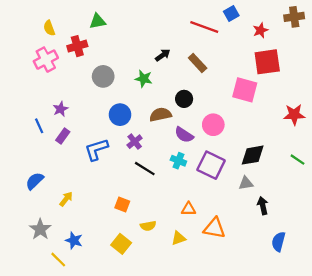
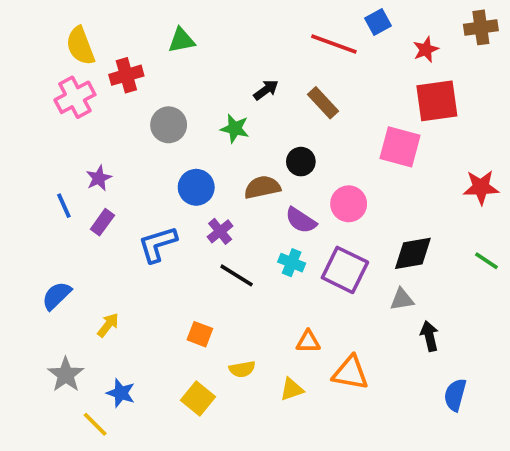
green triangle: (98, 21) -> (181, 40), moved
yellow semicircle: (49, 28) -> (80, 46), size x1.5

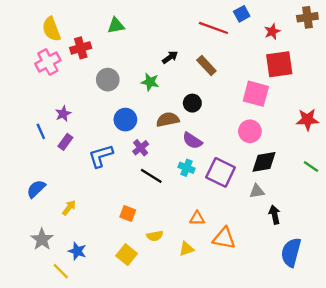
pink circle: (349, 204) -> (250, 131), moved
blue semicircle: (455, 395) -> (291, 252), size x1.4

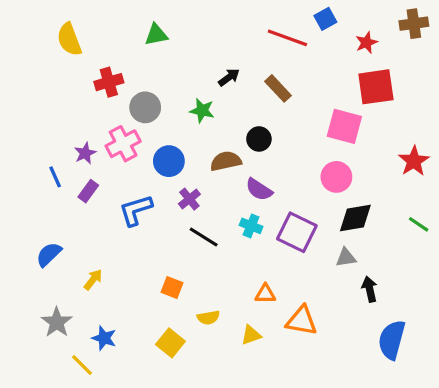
red cross: (81, 48) -> (109, 82), moved
pink cross: (48, 62) -> (123, 144), moved
red star: (307, 120) -> (414, 161), turned -30

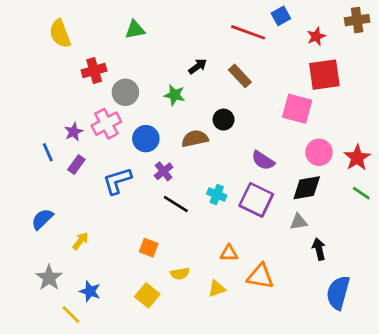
red star: (414, 161) -> (357, 158), moved
pink circle: (336, 177) -> (319, 152), moved
purple semicircle: (259, 190) -> (263, 160), moved

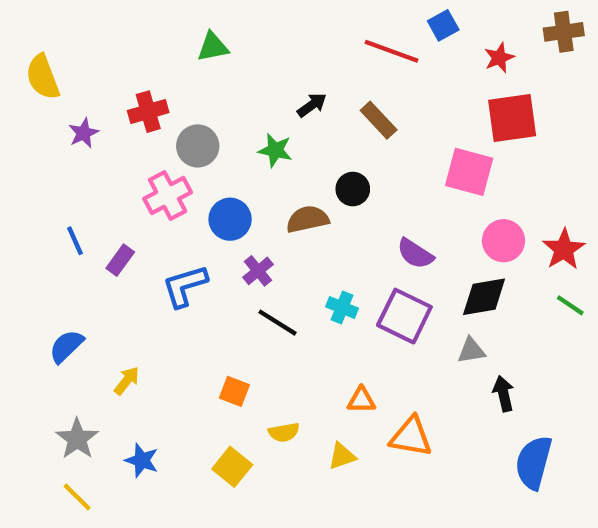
yellow semicircle: (60, 34) -> (43, 77), moved
purple star: (74, 132) -> (84, 133), moved
yellow line: (71, 314) -> (77, 497), moved

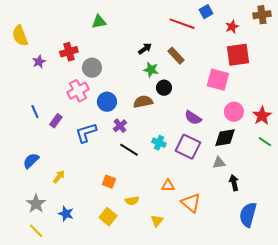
green star: (275, 150) -> (151, 70), moved
orange triangle: (411, 437) -> (191, 203), turned 30
yellow triangle: (342, 456) -> (157, 221), moved, turned -32

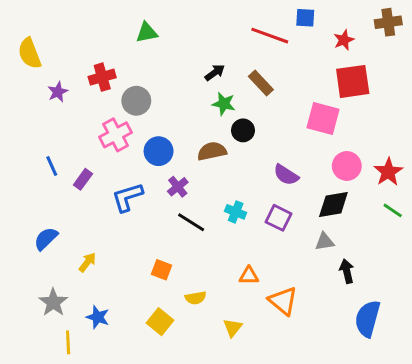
blue square: (206, 12) -> (305, 18), turned 32
purple square: (188, 147) -> (279, 218), size x0.7
yellow line: (36, 231) -> (68, 342), moved, turned 42

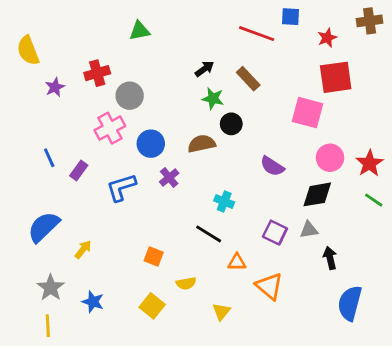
purple square: (279, 218) -> (275, 233), moved
black line: (191, 222) -> (209, 234), moved
blue semicircle: (46, 239) -> (44, 227), size x1.4
yellow line: (68, 342) -> (48, 326), moved

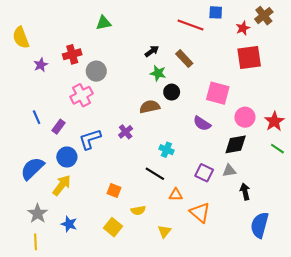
brown cross: (370, 21) -> (264, 16), moved, turned -30
pink square: (307, 113) -> (218, 93), moved
blue circle: (151, 144) -> (67, 157), moved
yellow arrow: (83, 249) -> (62, 185), size x1.5

